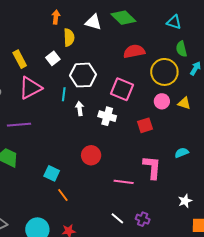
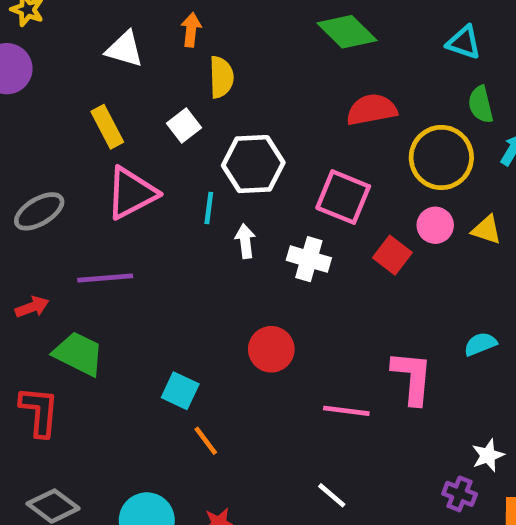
white triangle: (93, 22) -> (125, 49), moved
red square: (145, 125) -> (392, 255), moved, turned -35
purple cross: (143, 219) -> (460, 494), moved

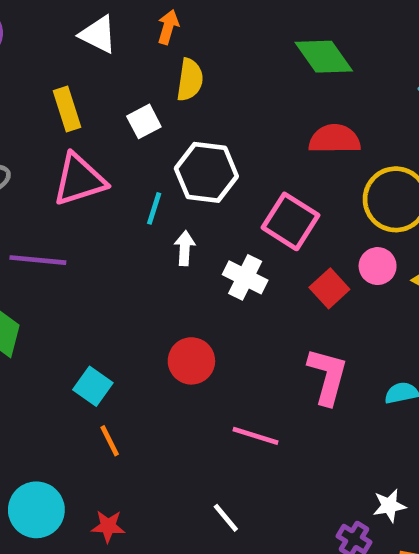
pink L-shape: (412, 378) -> (328, 376), moved

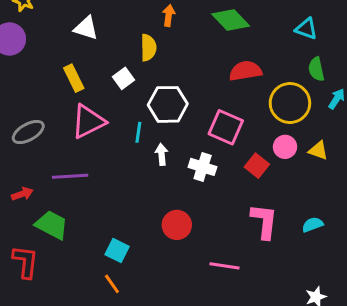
orange arrow: (168, 27) -> (169, 15), moved
orange line: (110, 441) -> (112, 284), moved

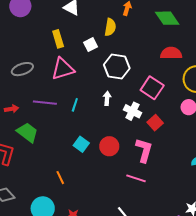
cyan line: (138, 132) -> (75, 105), moved
red square: (257, 166) -> (155, 123), moved
pink L-shape: (264, 221) -> (144, 150), moved
cyan square: (117, 250) -> (81, 144), moved

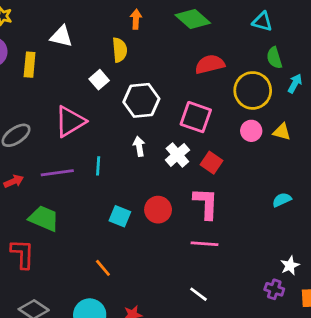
yellow rectangle: (58, 39) -> (30, 65), moved, turned 36
red arrow: (12, 109) -> (14, 181), moved
white cross: (132, 111) -> (177, 155), turned 36

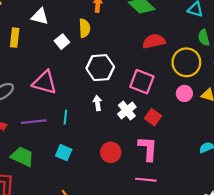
white square: (99, 80) -> (62, 42), moved
pink triangle: (70, 121) -> (45, 82), turned 45
cyan square: (120, 216) -> (64, 153), moved

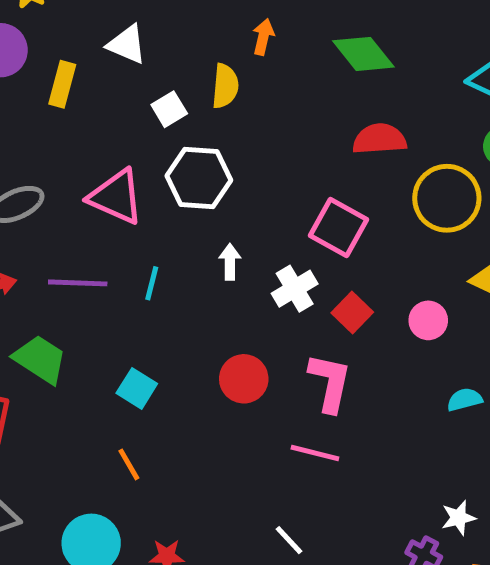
white hexagon: (100, 68) -> (199, 178), moved
pink circle: (184, 93) -> (428, 320), moved
cyan square: (64, 153) -> (137, 388), moved

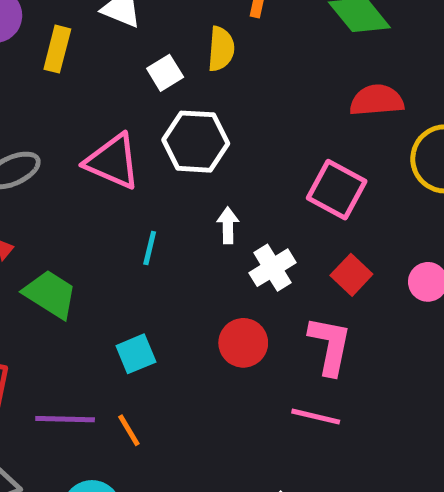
purple line: (78, 283) -> (65, 419), moved
white cross: (295, 289) -> (272, 268), moved
green trapezoid: (40, 359) -> (50, 294), moved
cyan square: (137, 388) -> (136, 354), turned 36

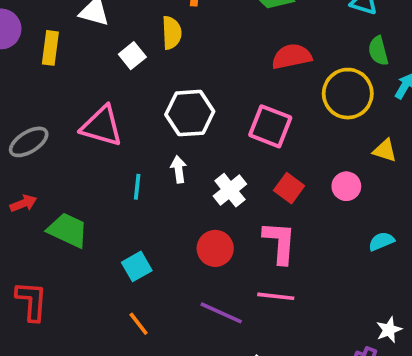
white hexagon: (196, 142) -> (190, 113), moved
white arrow: (228, 225) -> (179, 169), moved
purple line: (65, 419) -> (221, 313), moved, turned 30

